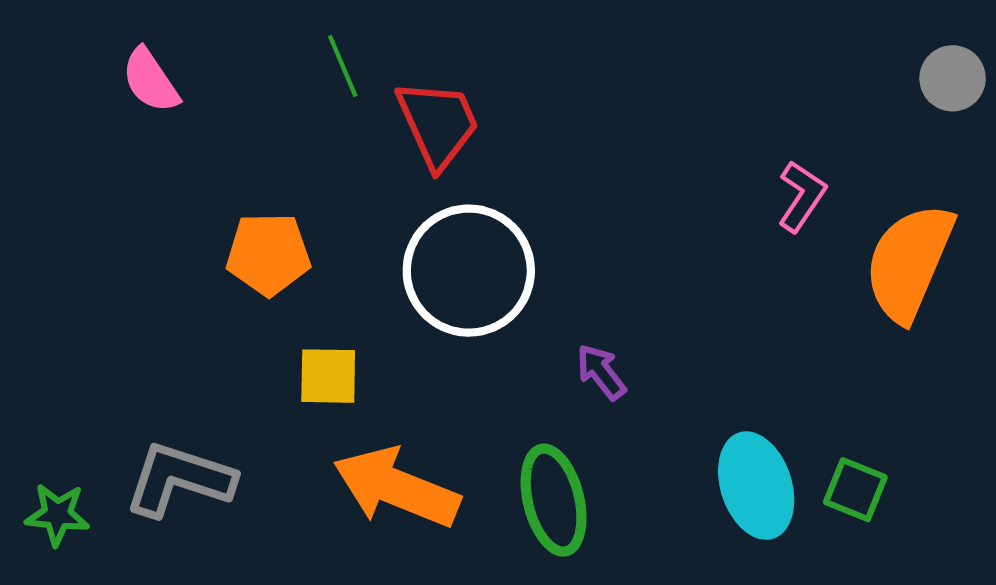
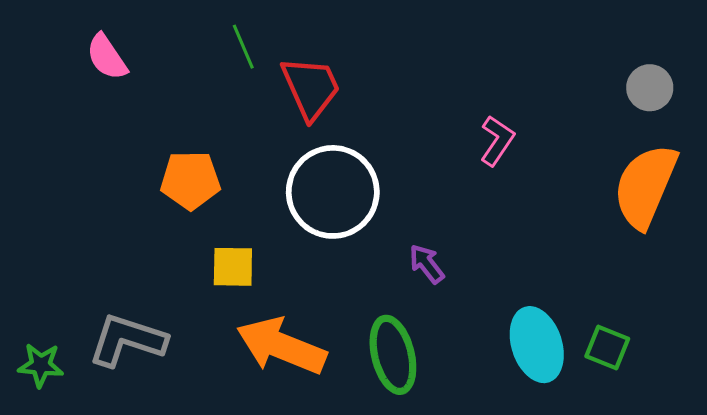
gray circle: (953, 78) -> (650, 88), moved
pink L-shape: (802, 196) -> (497, 141), moved

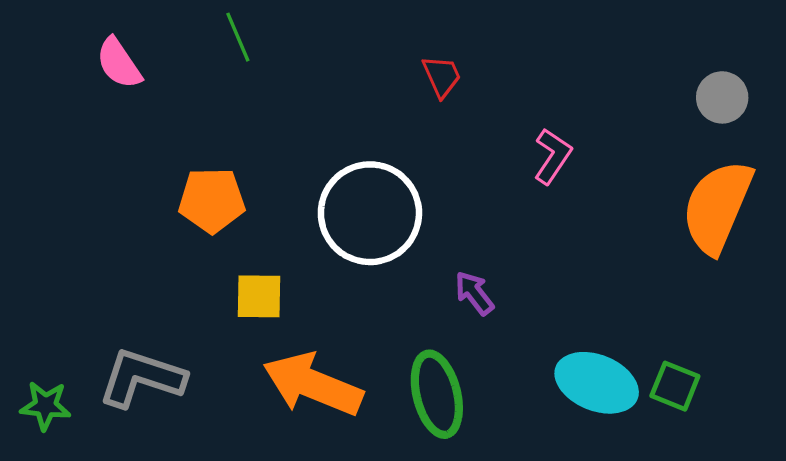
green line: (243, 47) -> (238, 37), moved
red trapezoid: (311, 88) -> (442, 76), moved, size x0.6
cyan ellipse: (537, 345) -> (597, 383), turned -50

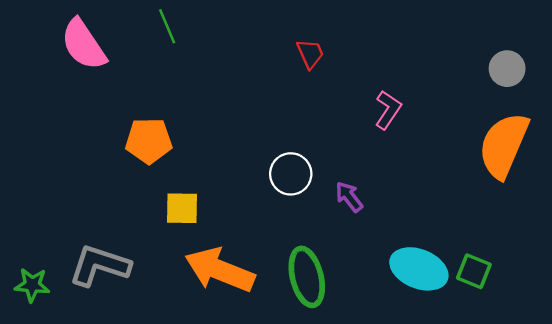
pink semicircle: (119, 63) -> (84, 45), size x1.4
white circle: (370, 213) -> (291, 174), moved, size x0.6
purple arrow: (474, 293) -> (349, 197), moved

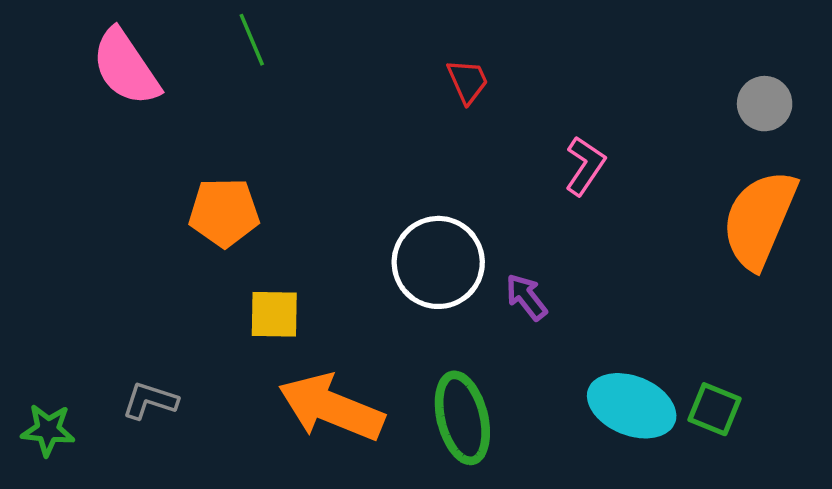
white circle: (291, 174) -> (438, 262), size x1.4
gray L-shape: (100, 265) -> (150, 401), size x0.6

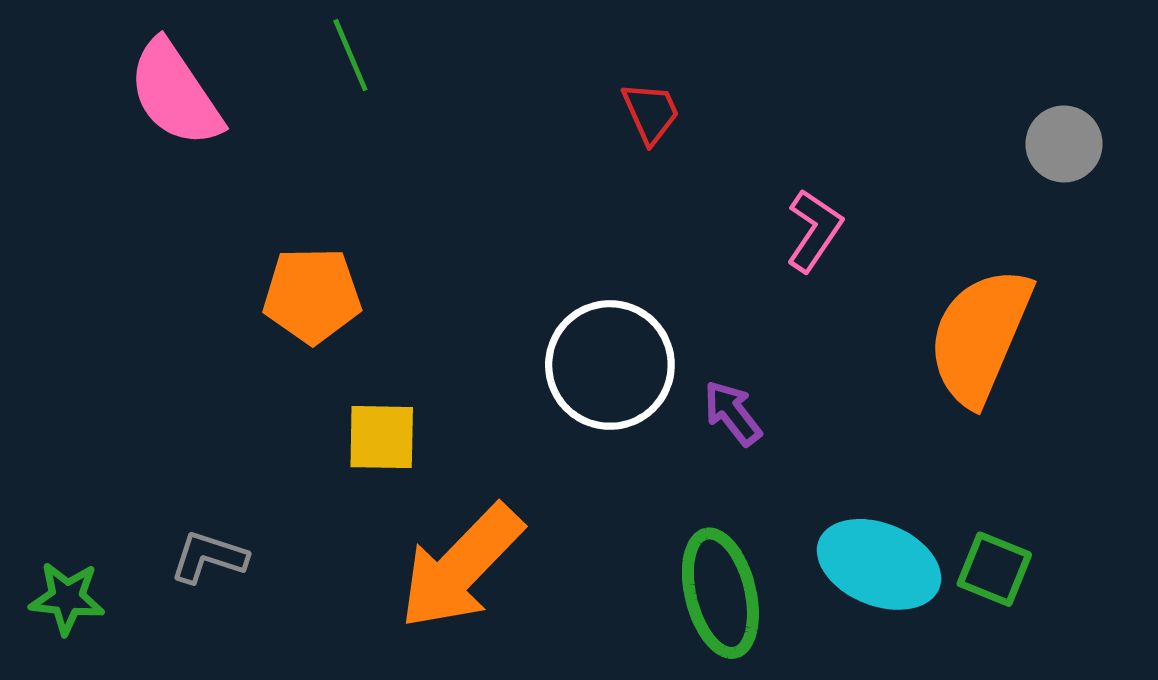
orange semicircle: (759, 219) -> (980, 336), moved
orange arrow: (331, 408) -> (461, 567), turned -68
green ellipse: (462, 418) -> (720, 593), moved

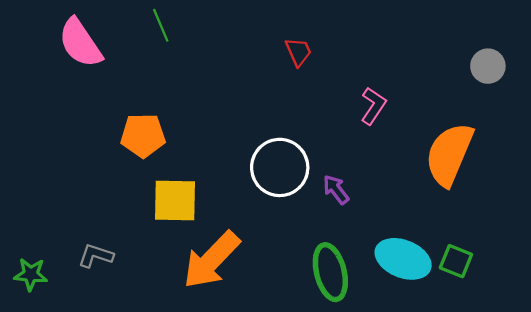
yellow square: (382, 437) -> (175, 201), size x1.4

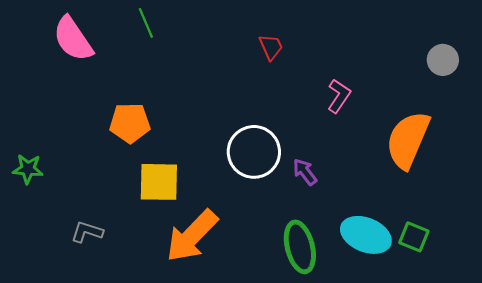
green star: (31, 274) -> (28, 169), moved

